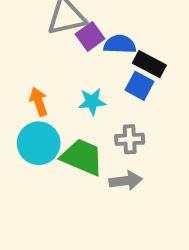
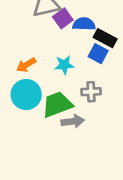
orange arrow: (39, 102) -> (26, 65), turned -102
green trapezoid: (82, 157) -> (57, 104), turned -44
gray arrow: (126, 181) -> (73, 121), moved

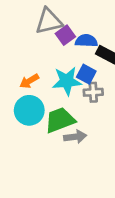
blue square: (98, 54) -> (86, 74), moved
cyan star: (64, 65) -> (67, 81), size x1.5
gray cross: (91, 92) -> (93, 92), moved

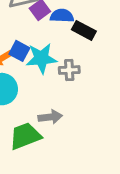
blue square: (86, 74) -> (19, 51), moved
green trapezoid: (60, 120) -> (25, 136), moved

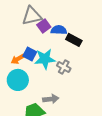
gray cross: (69, 70) -> (64, 67), turned 32

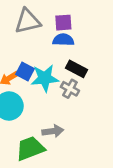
purple square: (44, 26) -> (63, 23), moved, turned 32
black rectangle: (74, 40) -> (77, 69), moved

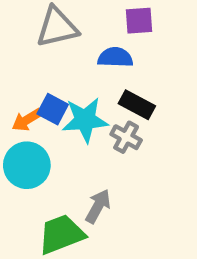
purple square: (63, 23) -> (139, 21), moved
gray arrow: (53, 131) -> (98, 206), turned -54

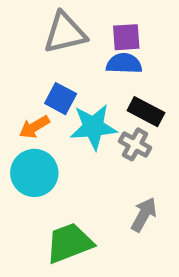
purple square: (139, 21) -> (126, 37), moved
blue square: (53, 109) -> (61, 99), moved
gray arrow: (98, 206) -> (144, 215), moved

